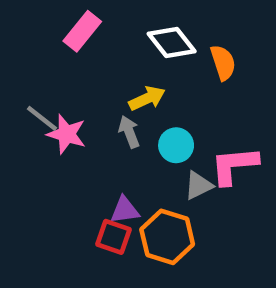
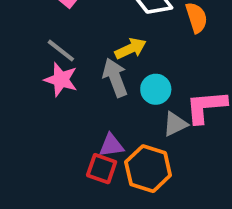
gray line: (42, 118) -> (61, 51), moved
gray arrow: (129, 132) -> (115, 78), size x1.4

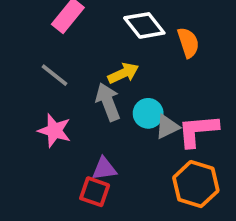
pink star: (61, 80) -> (54, 131), moved
gray triangle: (175, 124) -> (167, 127), moved
orange hexagon: (148, 169) -> (196, 184), moved

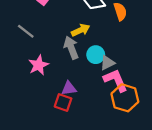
gray line: (54, 75) -> (26, 31), moved
pink star: (54, 131) -> (39, 65), turned 30
pink L-shape: (198, 131) -> (116, 80), moved, turned 72

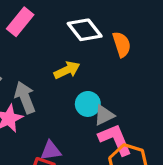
gray arrow: (71, 48) -> (25, 98), moved

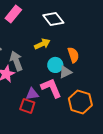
orange semicircle: (122, 44) -> (73, 55), moved
pink L-shape: (115, 139) -> (51, 88), moved

